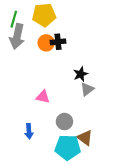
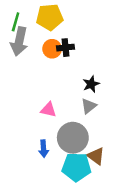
gray triangle: (87, 89) -> (89, 106), moved
gray circle: (64, 122) -> (73, 138), size x1.6
blue arrow: (29, 131) -> (44, 149), moved

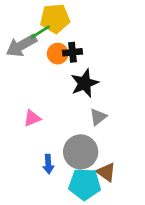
green line: (16, 22) -> (40, 32), moved, turned 42
gray arrow: (19, 41) -> (21, 46), turned 48
black star: (91, 84) -> (85, 83), moved, size x1.5
pink triangle: (48, 110) -> (32, 118), moved, turned -35

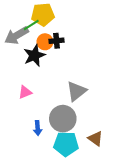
black star: (85, 83) -> (34, 55), moved
gray triangle: (98, 117) -> (76, 91), size x1.5
brown triangle: (106, 172) -> (95, 139), moved

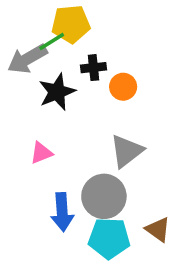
orange circle: (45, 42) -> (123, 87), moved
blue arrow: (38, 128) -> (62, 212), size x1.5

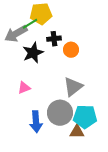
brown triangle: (158, 229) -> (77, 132), moved, turned -35
cyan pentagon: (109, 238) -> (85, 117), moved

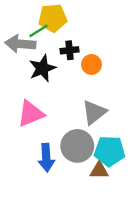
gray arrow: (16, 34) -> (20, 44), turned 35
pink triangle: (24, 88) -> (31, 114), size x1.6

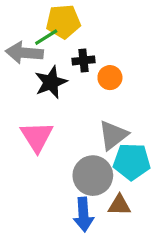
pink triangle: (31, 114) -> (37, 137), turned -40
cyan pentagon: (110, 151) -> (132, 162), moved
blue arrow: (46, 158) -> (84, 214), moved

